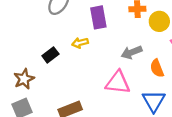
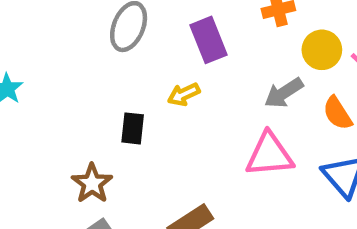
yellow circle: (159, 21) -> (322, 50), moved
black rectangle: (50, 55) -> (133, 128), turned -35

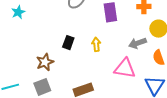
yellow arrow: (184, 94) -> (96, 44), moved, turned 96

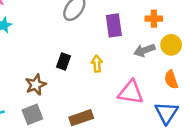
gray arrow: (137, 43) -> (144, 50), moved

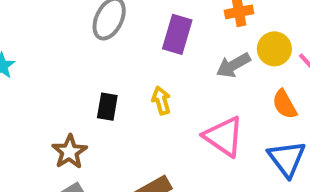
purple rectangle: (114, 25) -> (177, 34), turned 35
pink triangle: (131, 92) -> (224, 136), turned 36

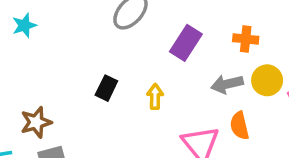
orange semicircle: (284, 104) -> (239, 126), moved
brown star: (70, 152) -> (36, 122), moved

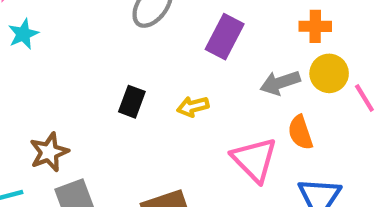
orange cross: (246, 39) -> (315, 26), moved
yellow arrow: (155, 97) -> (193, 106), turned -100

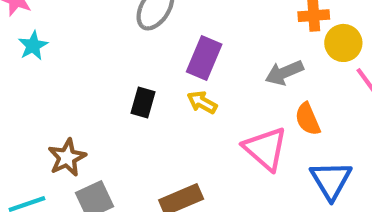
purple rectangle: (225, 37) -> (204, 58), moved
yellow circle: (329, 73) -> (343, 43), moved
yellow arrow: (193, 106) -> (202, 102), turned 48

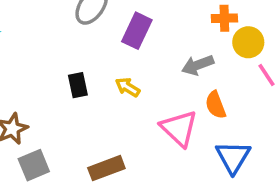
purple rectangle: (204, 58) -> (137, 31), moved
black rectangle: (143, 102) -> (78, 85), turned -30

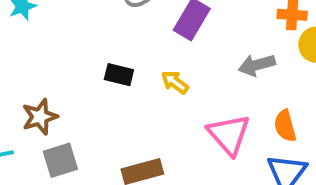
black rectangle: (78, 85) -> (119, 75), turned -70
orange semicircle: (216, 105) -> (285, 126), moved

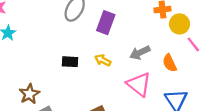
gray arrow: (257, 65) -> (140, 53), moved
orange semicircle: (285, 126) -> (170, 63), moved

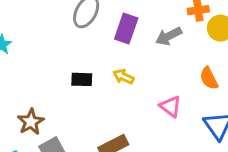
gray arrow: (140, 53) -> (169, 36), moved
pink triangle: (139, 84) -> (170, 106), size x0.7

